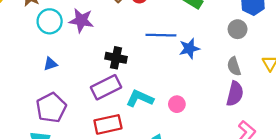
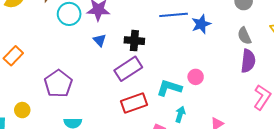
blue triangle: (50, 64) -> (100, 40), moved, turned -48
cyan L-shape: (140, 98) -> (169, 88), moved
purple pentagon: (51, 108) -> (58, 84), moved

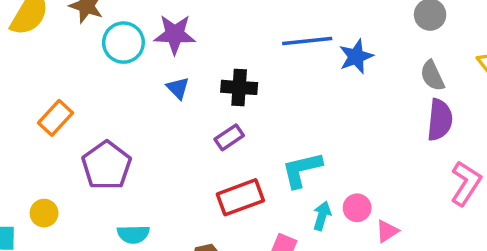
orange rectangle: (13, 56) -> (55, 118), moved
purple rectangle: (128, 69) -> (229, 137), size x0.6
pink circle: (196, 77) -> (357, 208), moved
cyan L-shape: (169, 88) -> (302, 170), turned -30

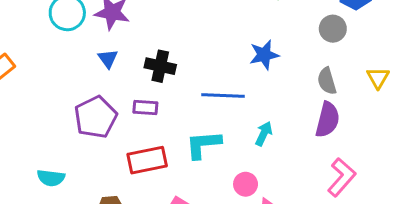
blue line: (307, 41) -> (223, 96), moved
purple rectangle: (229, 137) -> (145, 108), turned 30
purple pentagon: (107, 166) -> (96, 117), moved
cyan arrow: (322, 216) -> (264, 134), moved

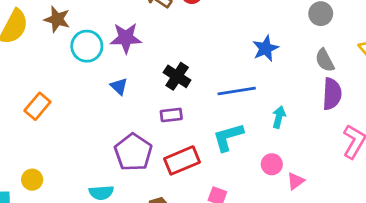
blue triangle: (108, 59) -> (119, 86), moved
black cross: (160, 66) -> (177, 76), turned 32
purple pentagon: (96, 117) -> (133, 152), moved

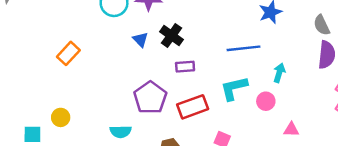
black cross: (177, 76) -> (171, 36), moved
pink circle: (272, 164) -> (266, 101), moved
pink triangle: (296, 181) -> (291, 130), turned 35

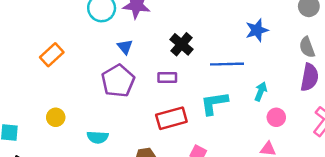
black cross: (171, 36) -> (181, 44), moved
purple pentagon: (150, 98) -> (118, 81), moved
pink circle: (266, 101) -> (276, 117), moved
yellow circle: (61, 117) -> (56, 117), moved

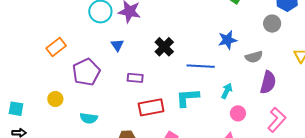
gray semicircle: (307, 47) -> (254, 57), moved, turned -90
purple rectangle: (167, 77) -> (135, 78), moved
purple pentagon: (118, 81) -> (86, 72), moved

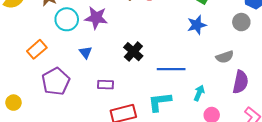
blue star: (227, 40) -> (197, 25), moved
orange rectangle: (56, 47) -> (37, 49), moved
yellow circle: (55, 99) -> (13, 103), moved

